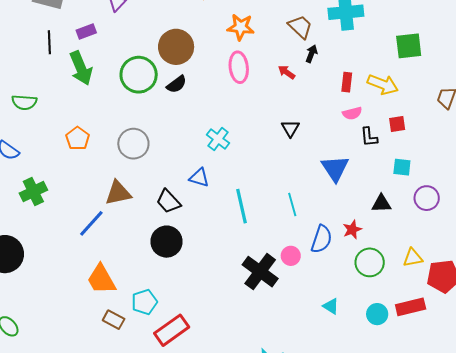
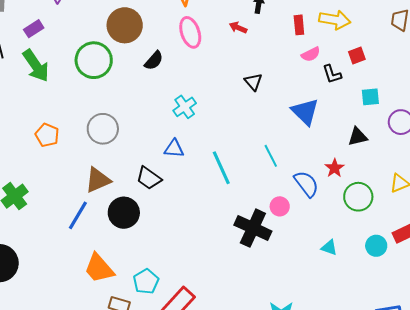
black semicircle: (177, 84) -> (154, 61), moved
cyan cross: (218, 139) -> (185, 107), turned 30
blue semicircle: (322, 239) -> (306, 184), turned -44
black circle: (166, 242) -> (124, 213), moved

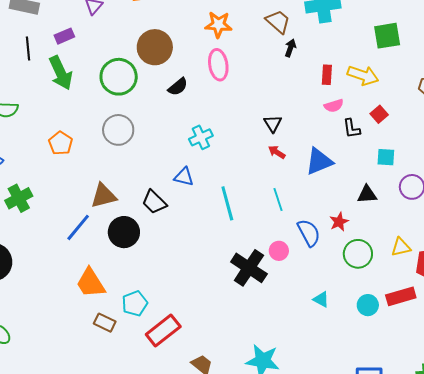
red arrow: (238, 28) -> (277, 152), moved
red square: (357, 56) -> (379, 114), turned -30
blue triangle: (305, 112) -> (319, 161), turned 44
gray circle: (103, 129) -> (118, 130), moved

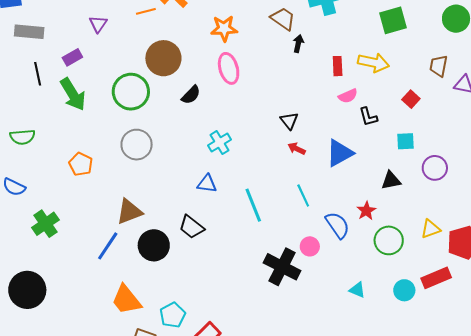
red square: (379, 114) -> (411, 99), moved
black trapezoid: (154, 202) -> (192, 227), moved

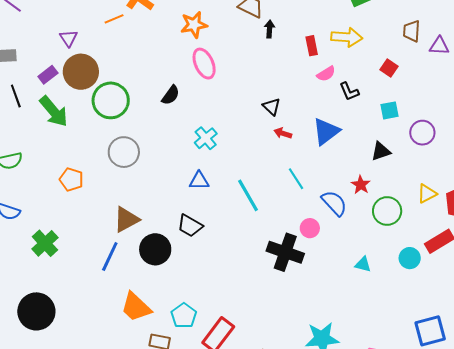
brown circle: (163, 58) -> (81, 72), moved

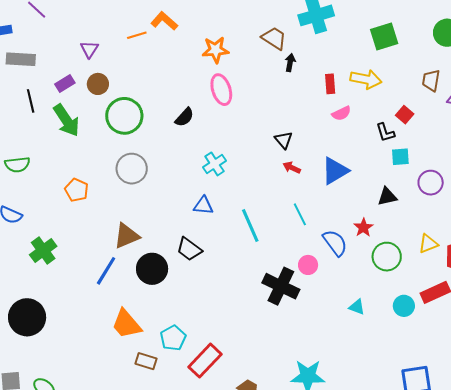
brown circle: (81, 72) -> (98, 84), size x0.6
black L-shape: (349, 91) -> (385, 132), moved

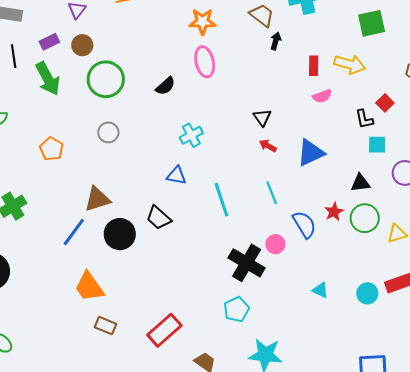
gray circle: (132, 169) -> (108, 132), size x0.7
green circle: (387, 257) -> (365, 218), moved
cyan pentagon: (173, 338) -> (236, 309), moved

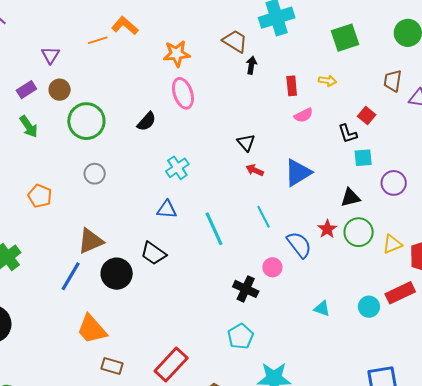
yellow arrow: (350, 64) -> (327, 81), size x0.6
green arrow: (48, 79) -> (29, 127), size x0.7
black cross: (247, 263) -> (246, 289), size x0.7

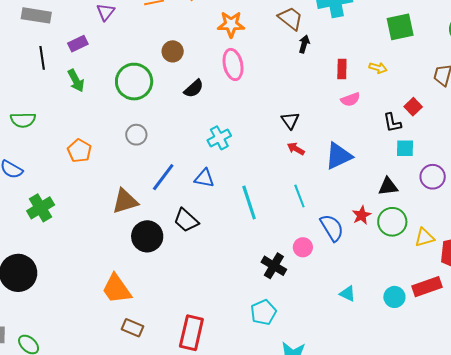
brown circle: (60, 90) -> (173, 51), moved
blue line: (71, 276) -> (163, 177), moved
red rectangle: (171, 365) -> (191, 333), turned -36

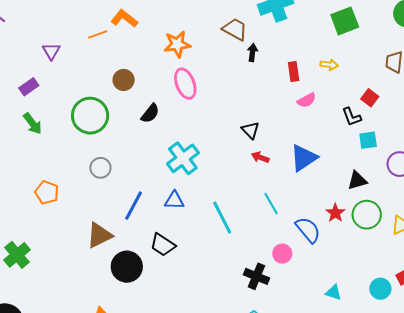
cyan cross: (219, 138) -> (183, 158), size x1.4

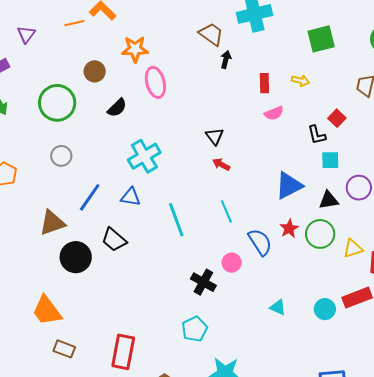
orange star: (177, 44) -> (135, 49), moved
blue triangle: (304, 158) -> (289, 185), moved
black triangle: (357, 180) -> (329, 200), moved

